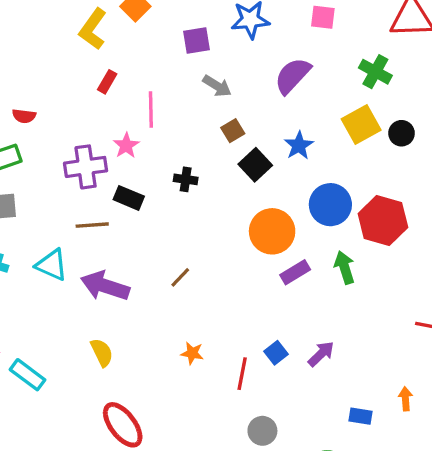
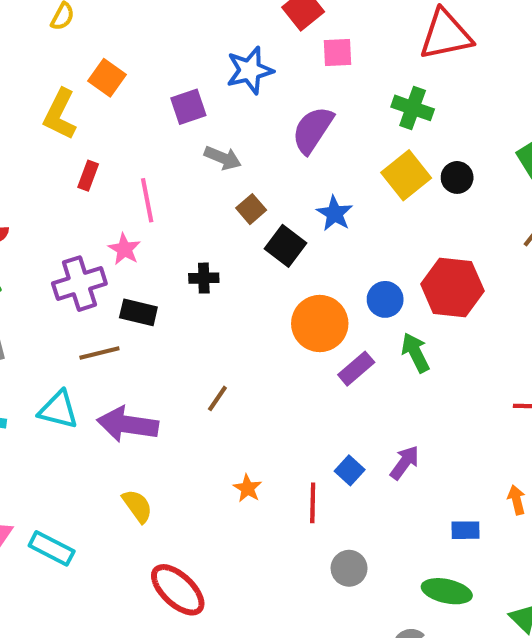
blue circle: (330, 205) -> (385, 299), moved, size x0.7
orange star: (192, 353) -> (248, 488), turned 30

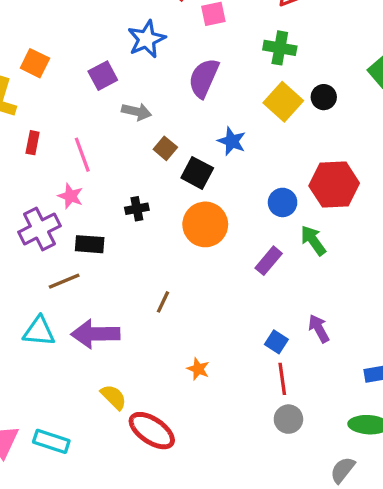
orange circle: (320, 324) -> (205, 224), moved
purple arrow: (405, 463) -> (319, 329), turned -56
red line: (313, 503) -> (282, 379), moved
red ellipse: (178, 590) -> (152, 431), moved

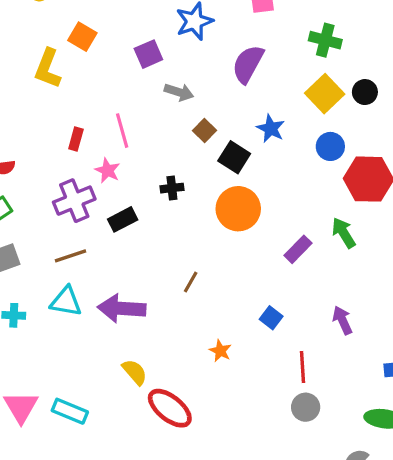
red rectangle: (33, 143) -> (76, 139), moved
blue circle: (283, 202) -> (330, 146), moved
black rectangle: (90, 244) -> (123, 219), turned -36
brown line: (64, 281) -> (71, 256), moved
blue square: (276, 342) -> (271, 318), moved

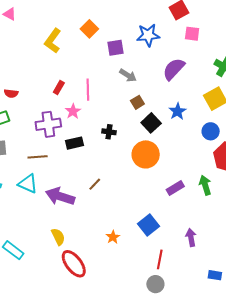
orange square: (82, 37) -> (89, 29), moved
brown line: (191, 282) -> (95, 184), moved
blue square: (271, 318) -> (149, 225), size x1.5

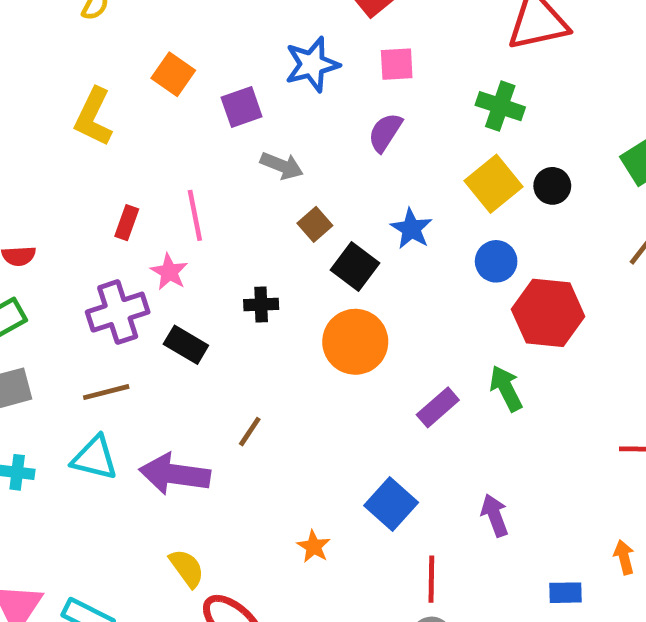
pink square: (192, 34) -> (397, 64), moved
purple semicircle: (174, 69) -> (385, 132), size x0.7
black rectangle: (75, 143) -> (186, 345), turned 54

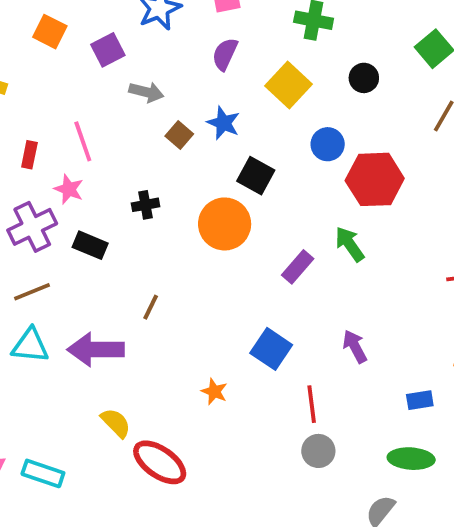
yellow square: (493, 184) -> (289, 85), moved
blue star: (411, 229) -> (223, 123), moved
black square: (355, 267) -> (256, 176), moved

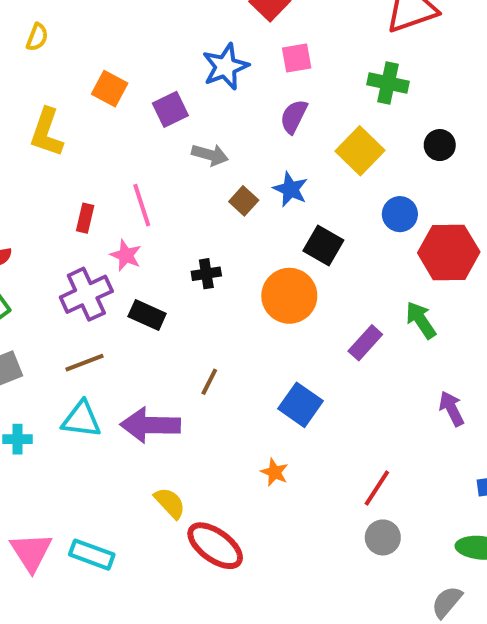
purple arrow: (355, 346) -> (452, 409), moved
blue square: (271, 349) -> (300, 405), moved
red line: (312, 404) -> (377, 488), turned 39

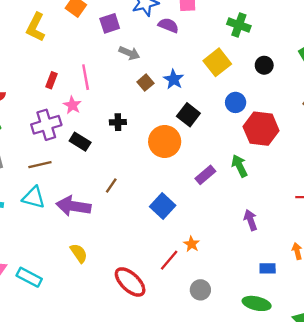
purple semicircle: (294, 117) -> (168, 25), moved, turned 78
orange star: (275, 472) -> (192, 244), moved
red line: (377, 488) -> (169, 260), moved
red ellipse: (215, 546) -> (130, 282), moved

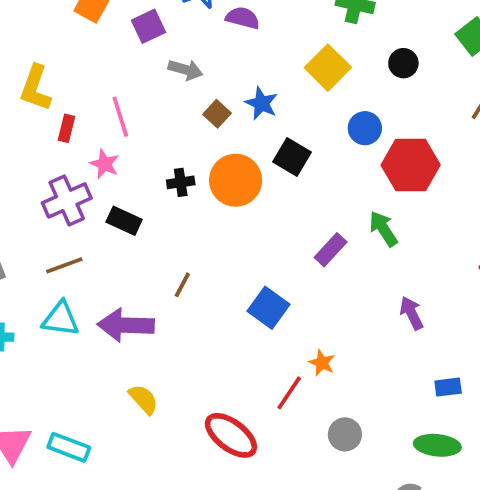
yellow L-shape: (36, 27) -> (35, 88), moved
orange circle: (165, 142) -> (236, 180), moved

